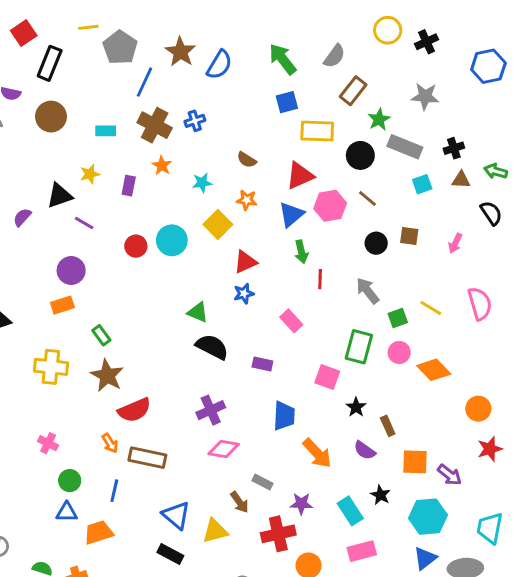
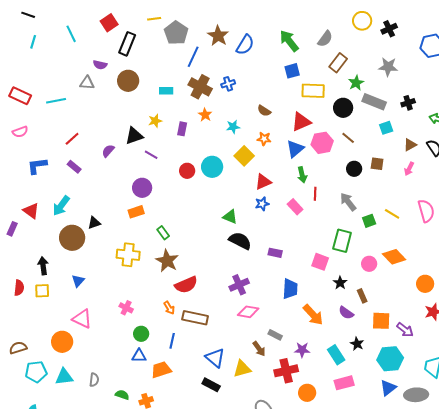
brown triangle: (461, 180) -> (410, 145), moved, turned -32
pink rectangle: (291, 321) -> (295, 207), moved
pink circle: (399, 353) -> (369, 264), moved

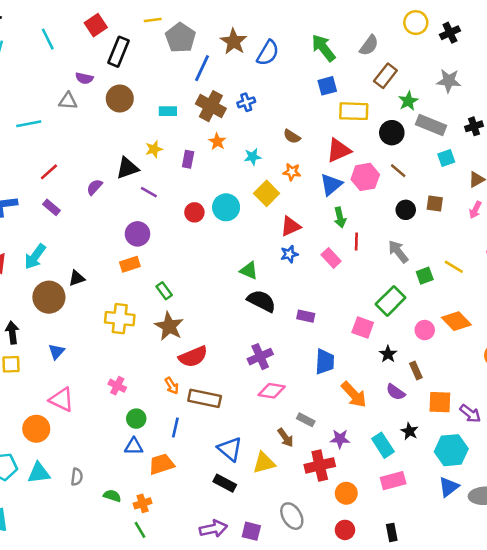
green rectangle: (342, 241) -> (391, 301), turned 30

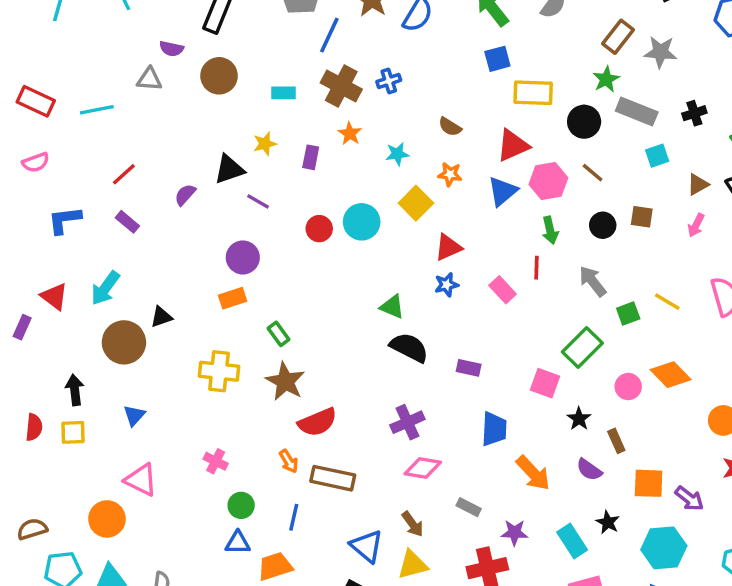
brown rectangle: (385, 76) -> (618, 37), moved
green arrow: (340, 217) -> (550, 230), moved
brown arrow: (286, 438) -> (413, 524), moved

